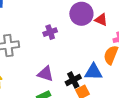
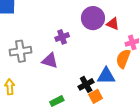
purple triangle: (45, 74) -> (50, 61), moved

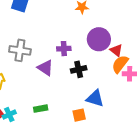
orange semicircle: (123, 59) -> (120, 64), moved
black cross: (86, 84) -> (79, 69), moved

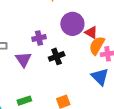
purple triangle: (45, 68) -> (23, 60), turned 30
blue triangle: (95, 98) -> (100, 77), moved, turned 36

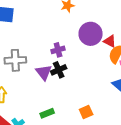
black cross: (57, 56) -> (59, 70), moved

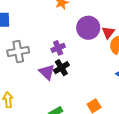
red triangle: (110, 41) -> (108, 33), turned 48
gray cross: (15, 60) -> (18, 51), moved

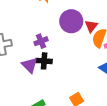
black cross: (61, 68) -> (44, 61), turned 35

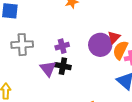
purple circle: (71, 21) -> (100, 45), moved

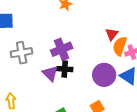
purple circle: (100, 45) -> (104, 75), moved
purple cross: (62, 46) -> (62, 49), size x1.5

